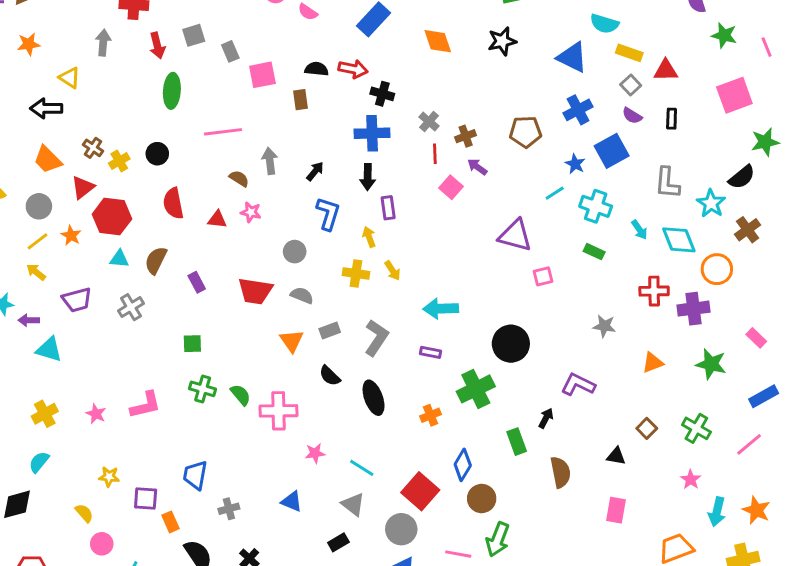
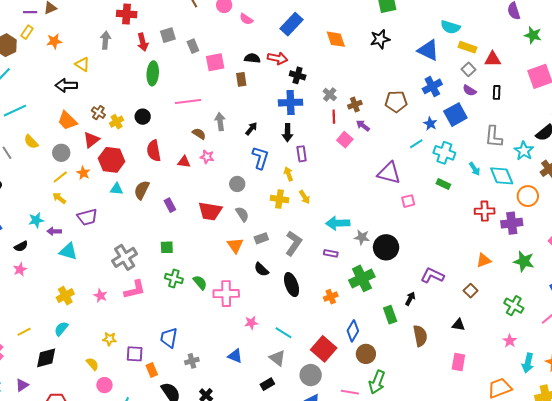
gray semicircle: (302, 295) -> (242, 214), turned 35
gray cross: (131, 307) -> (125, 257), moved, size x1.4
gray star: (604, 326) -> (362, 237), moved
brown square: (647, 428) -> (471, 291), moved

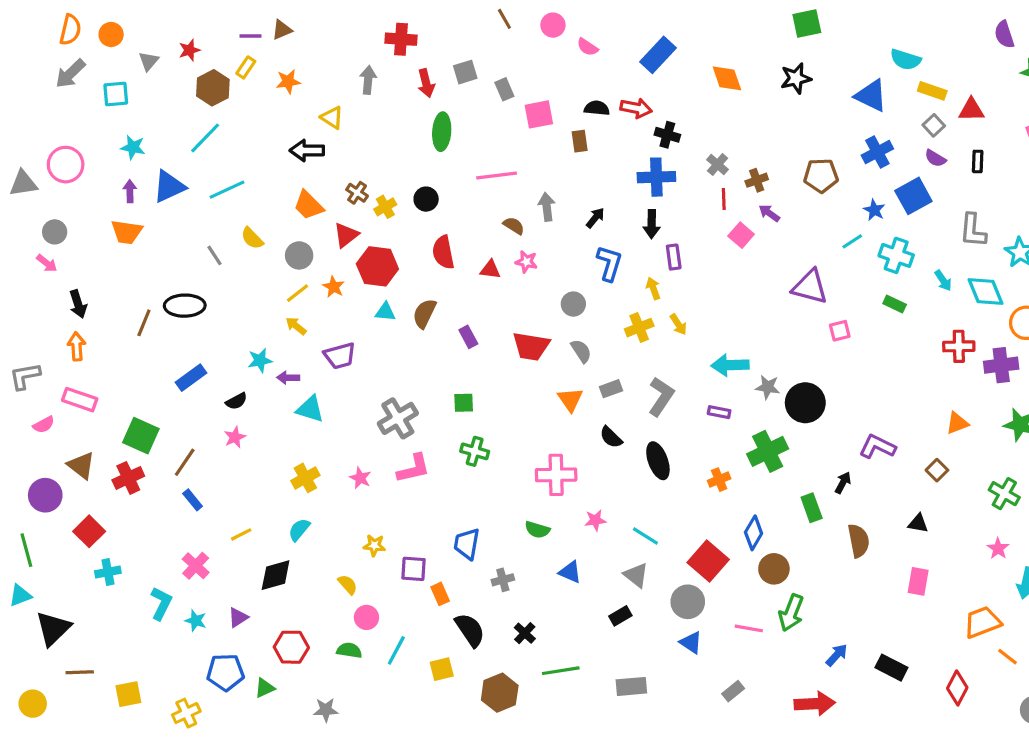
yellow cross: (279, 199) -> (639, 328), turned -30
green semicircle: (200, 283) -> (537, 530), moved, turned 147

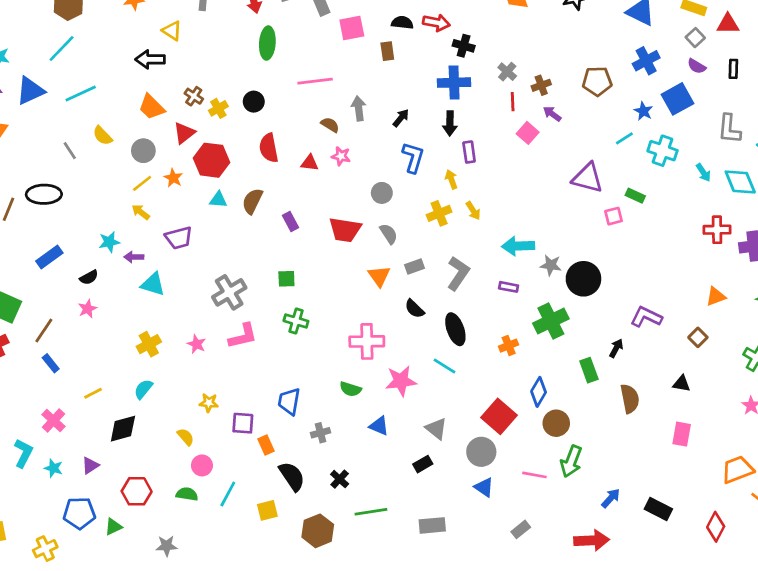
green rectangle: (895, 304) -> (635, 196), moved
pink star: (595, 520) -> (401, 381), size x1.6
cyan line: (645, 536) -> (445, 366), moved

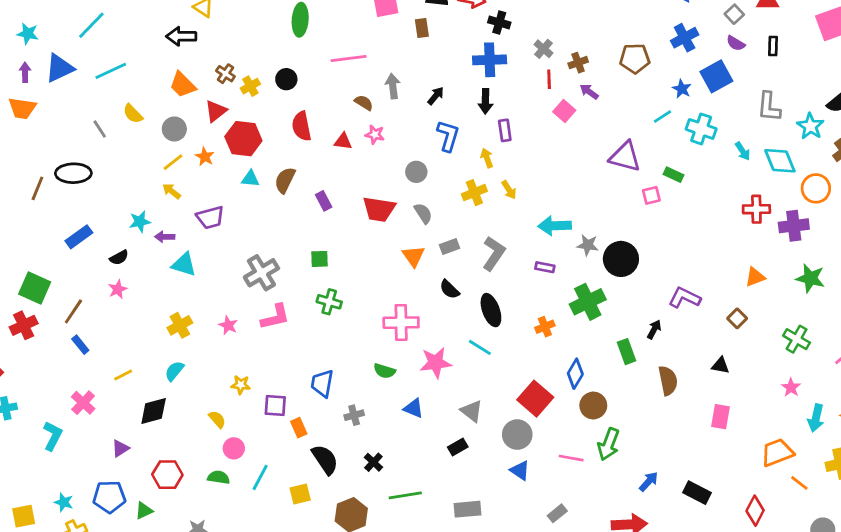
cyan star: (53, 468) -> (64, 502), moved

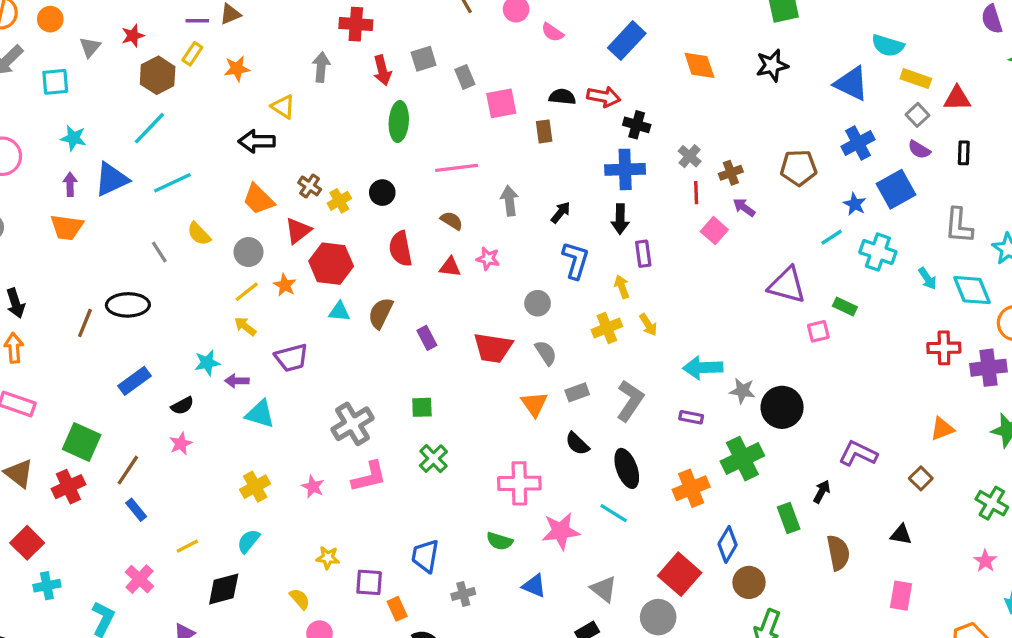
brown semicircle: (364, 103) -> (452, 221), moved
green cross: (329, 302) -> (433, 459), turned 30
orange cross: (545, 327) -> (691, 488), size x1.5

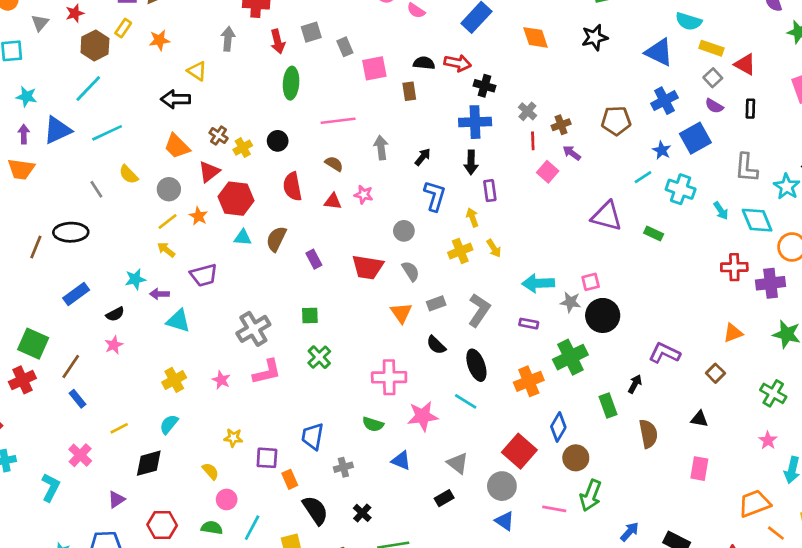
red triangle: (957, 98) -> (745, 64), turned 30
pink square: (818, 331) -> (591, 282), moved

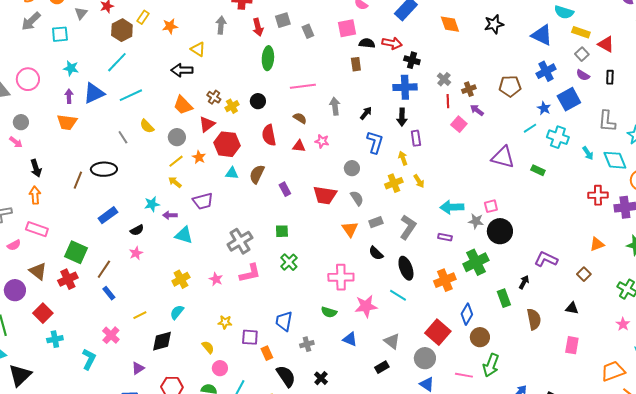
pink square: (374, 68) -> (347, 28), moved

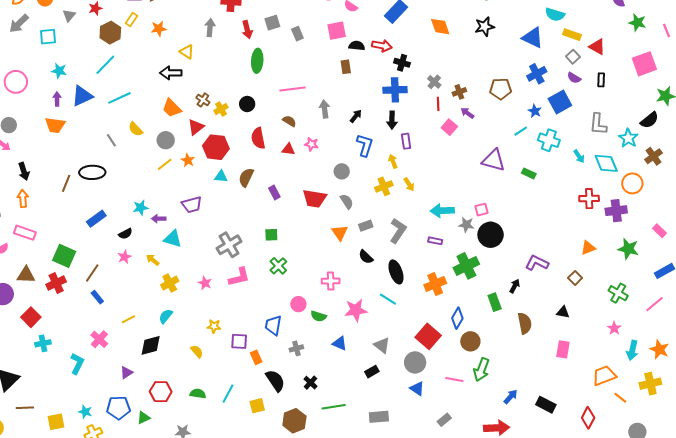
yellow arrow: (175, 182) -> (153, 260), moved
brown triangle: (38, 271) -> (26, 275), turned -36
pink cross: (341, 277) -> (331, 281), size x0.7
pink circle: (220, 368) -> (298, 304), moved

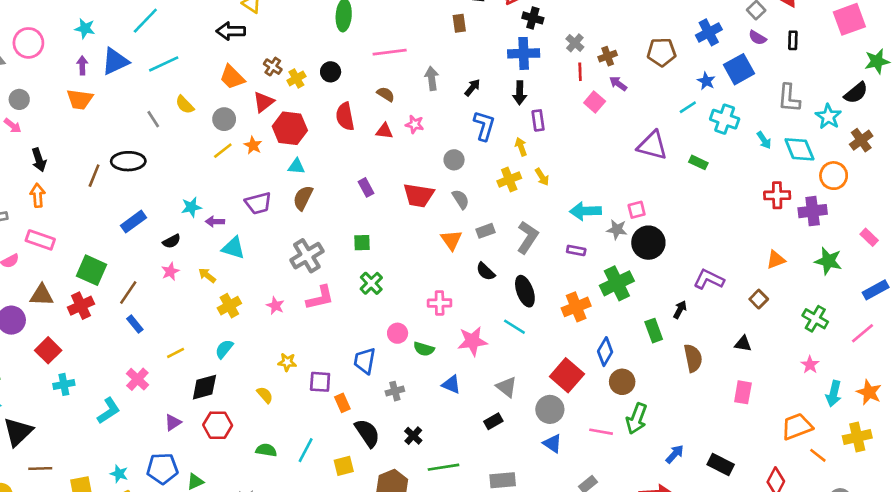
brown semicircle: (246, 177) -> (303, 198), moved
cyan L-shape: (77, 363) -> (109, 411), turned 30
red hexagon: (161, 392) -> (218, 425), moved

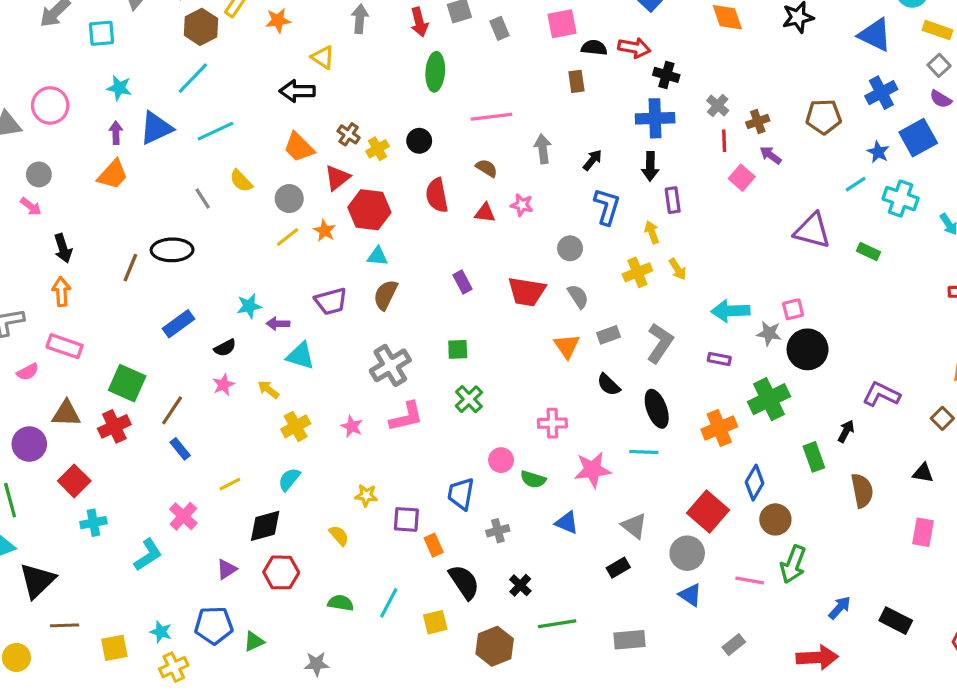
orange trapezoid: (80, 99) -> (113, 174), turned -56
cyan line: (514, 327) -> (644, 452), turned -30

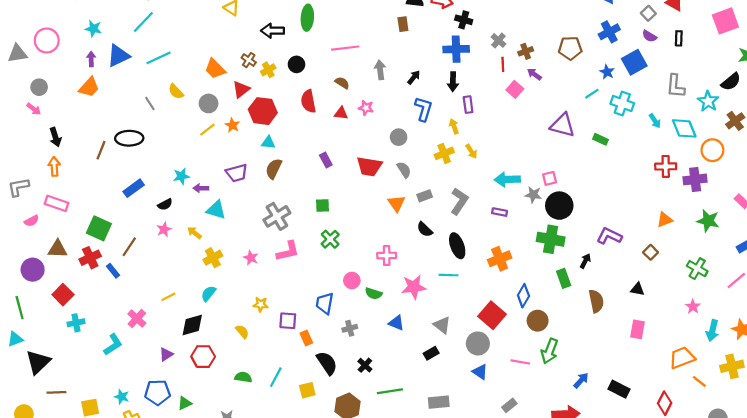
black arrow: (297, 91) -> (273, 31), moved
green cross: (769, 399) -> (551, 239), moved, turned 36
blue rectangle: (180, 449) -> (113, 271), moved

